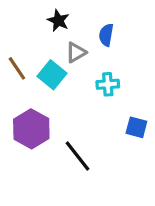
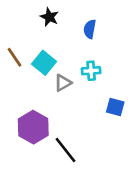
gray triangle: (76, 52) -> (63, 83), moved
purple hexagon: (31, 129) -> (33, 127), moved
black line: (78, 156) -> (66, 150), moved

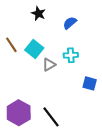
blue semicircle: (90, 29) -> (70, 23), turned 40
purple hexagon: (33, 127) -> (19, 113), moved

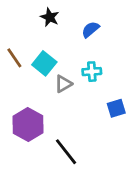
blue square: (90, 83) -> (116, 108), turned -32
purple hexagon: (19, 113) -> (28, 125), moved

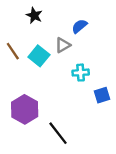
black star: (50, 17) -> (34, 15), moved
cyan cross: (92, 72) -> (81, 73), moved
gray triangle: (63, 84) -> (63, 45), moved

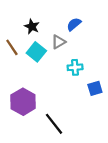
black star: (34, 15) -> (32, 26), moved

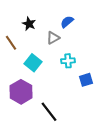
cyan square: (36, 52) -> (33, 63), moved

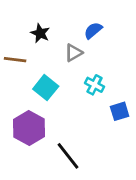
brown line: (11, 43) -> (15, 60), turned -49
cyan cross: (68, 61) -> (94, 85), turned 32

